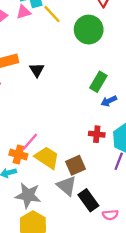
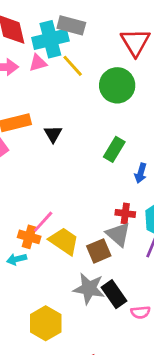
green rectangle: (98, 82) -> (114, 149), moved
blue arrow: (109, 101) -> (141, 173), turned -49
gray triangle: (67, 186) -> (118, 234), moved
gray star: (28, 195) -> (89, 289), moved

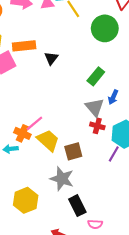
gray triangle: (118, 234) -> (95, 107), moved
black rectangle: (114, 294) -> (77, 206), moved
pink semicircle: (140, 312) -> (95, 224), moved

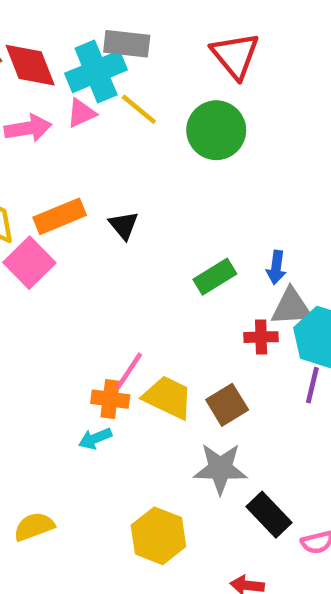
green rectangle: (96, 76) -> (215, 277), moved, turned 36
gray triangle: (95, 107) -> (291, 307), moved, turned -36

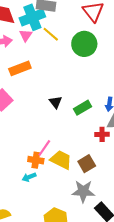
pink triangle: (81, 113) -> (26, 35), turned -32
orange rectangle: (60, 216) -> (20, 68), moved
black triangle: (124, 225) -> (56, 102), moved

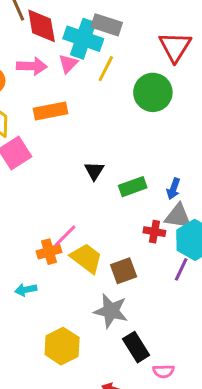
cyan cross: (32, 17) -> (83, 39), turned 30
yellow line: (51, 34) -> (106, 69), turned 66
orange cross: (36, 160) -> (49, 252), turned -35
cyan arrow: (29, 177) -> (26, 290), moved

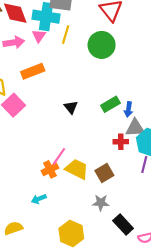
green rectangle: (133, 187) -> (110, 104), moved
gray star: (111, 311) -> (101, 203), size x0.7

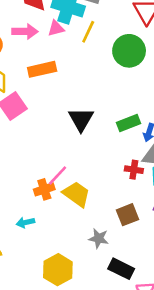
pink triangle: (39, 36) -> (56, 28), turned 32
black triangle: (71, 107) -> (81, 119), size x1.5
brown square: (104, 173) -> (128, 215), moved
black rectangle: (123, 225) -> (121, 269), turned -30

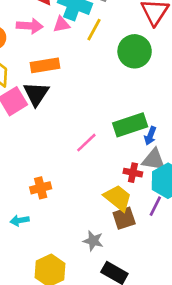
black triangle: (81, 119) -> (36, 94), moved
green rectangle: (129, 123) -> (130, 125), size x1.4
pink line: (58, 176) -> (86, 143), moved
yellow trapezoid: (76, 194) -> (118, 198), moved

